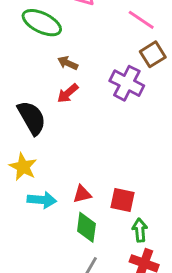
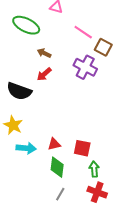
pink line: (141, 20) -> (83, 32), moved
brown square: (153, 54) -> (103, 47), turned -30
black semicircle: (32, 118) -> (19, 91), turned 140

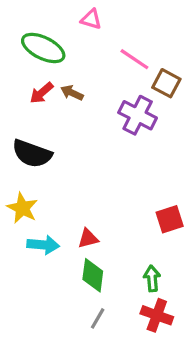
red arrow: (44, 74) -> (42, 93), moved
red square: (82, 148) -> (170, 219), moved, turned -30

